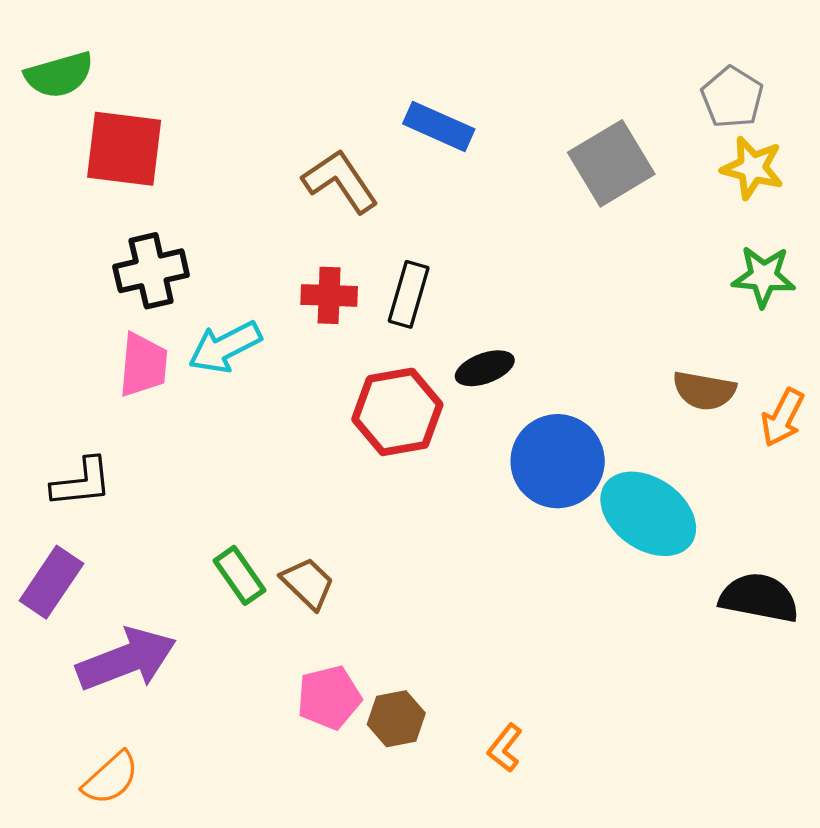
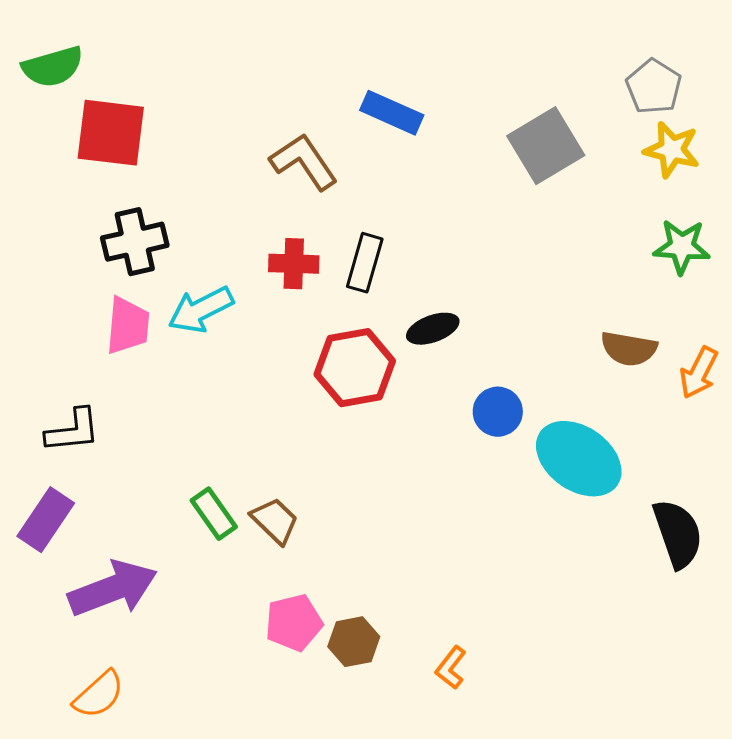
blue circle: (558, 461) -> (498, 412), size x0.6
black semicircle: (759, 598) -> (678, 534), turned 60

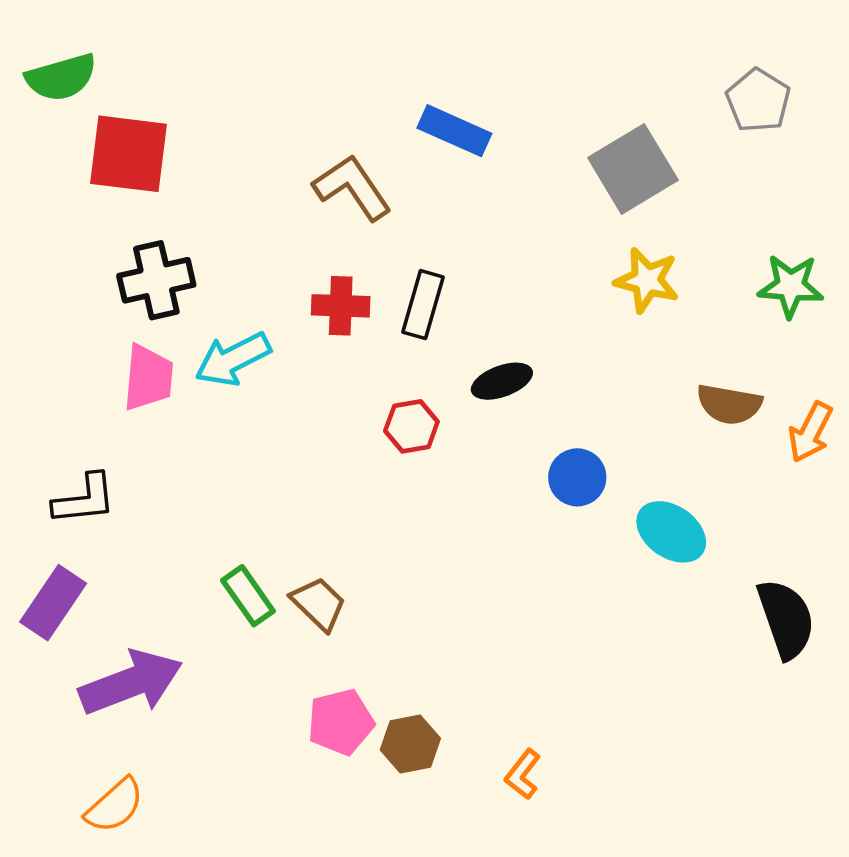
yellow star: (672, 150) -> (647, 280), moved
red hexagon: (355, 368) -> (411, 426), size x0.6
cyan ellipse: (579, 459) -> (671, 532), size x0.7

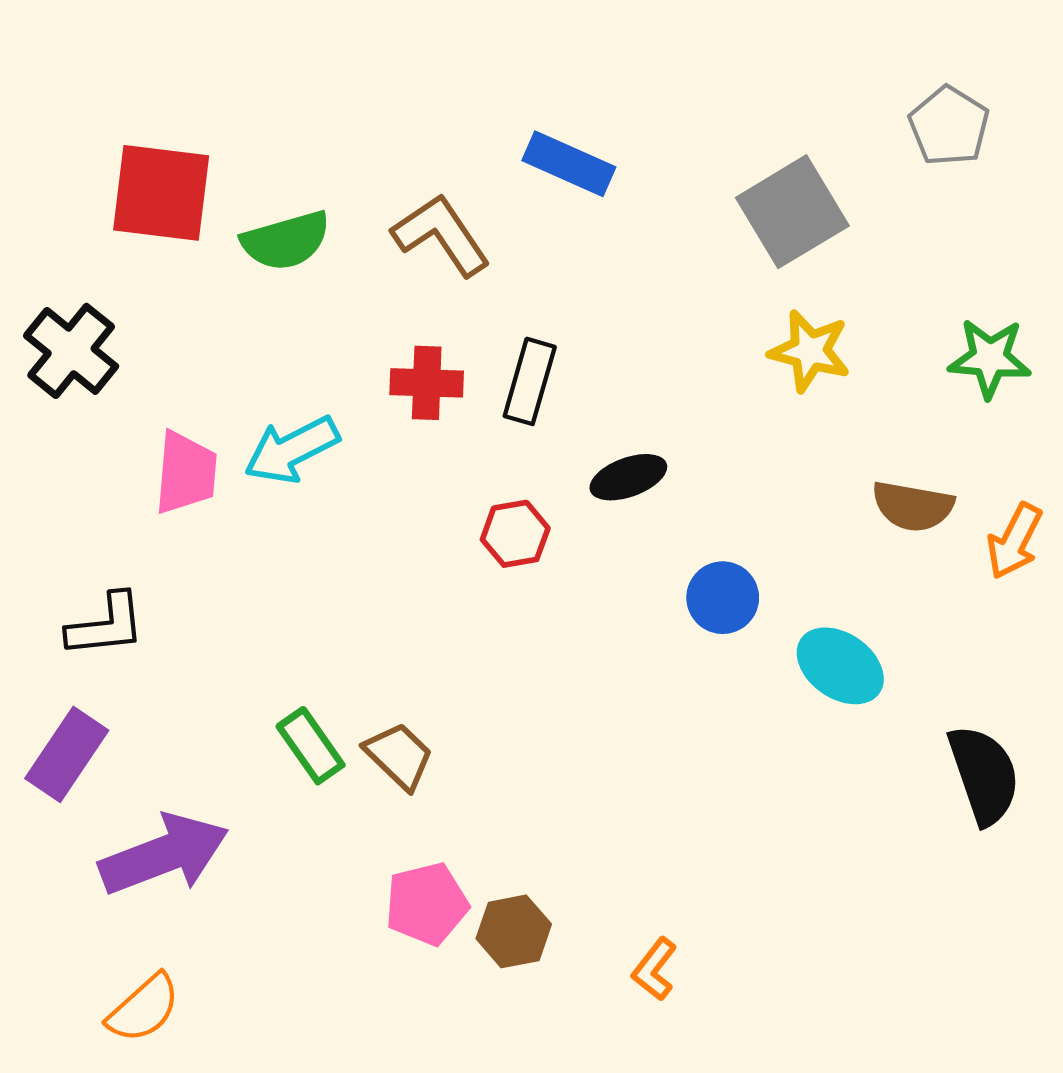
green semicircle: (61, 77) -> (286, 241), moved
black cross: (156, 280) -> (71, 351), moved, turned -38

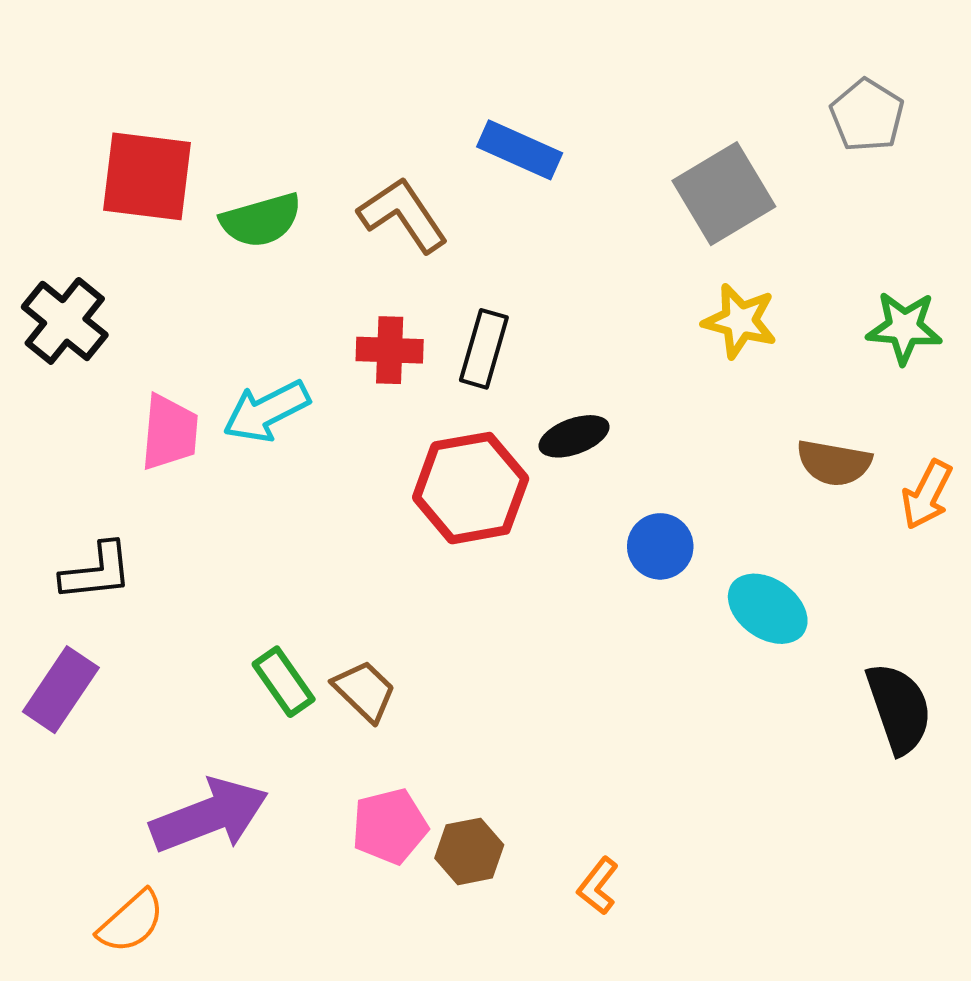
red hexagon: (515, 534) -> (471, 488), size x1.8
purple arrow: (164, 855) -> (209, 816), moved

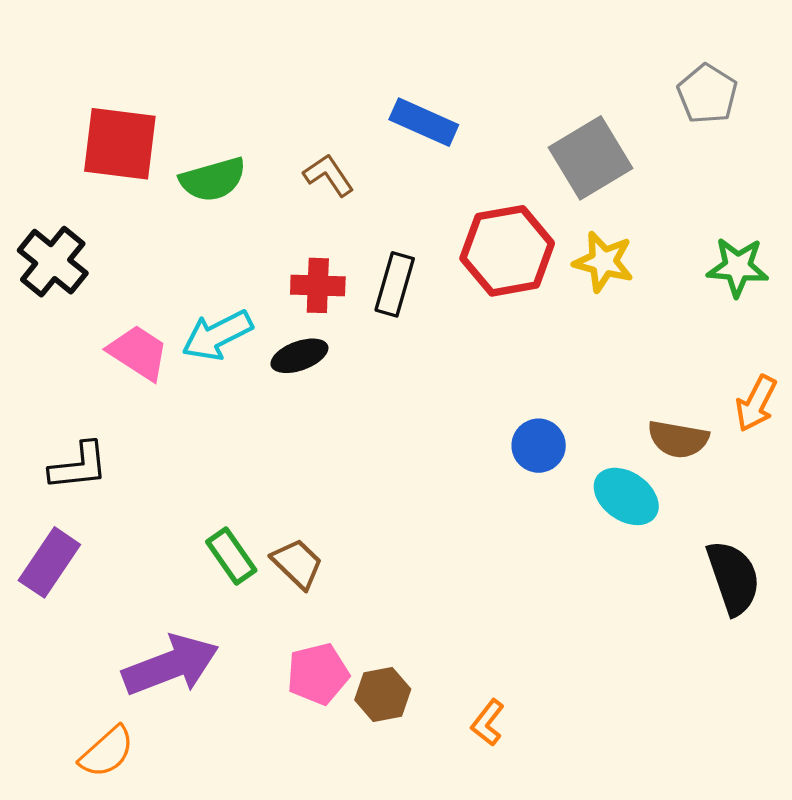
brown L-shape: (403, 215) -> (329, 175), size x0.7
pink trapezoid: (170, 432) -> (138, 353), turned -62
black ellipse: (574, 436) -> (299, 356), moved
brown semicircle: (834, 463) -> (678, 439), moved
red hexagon: (471, 488) -> (507, 251), moved

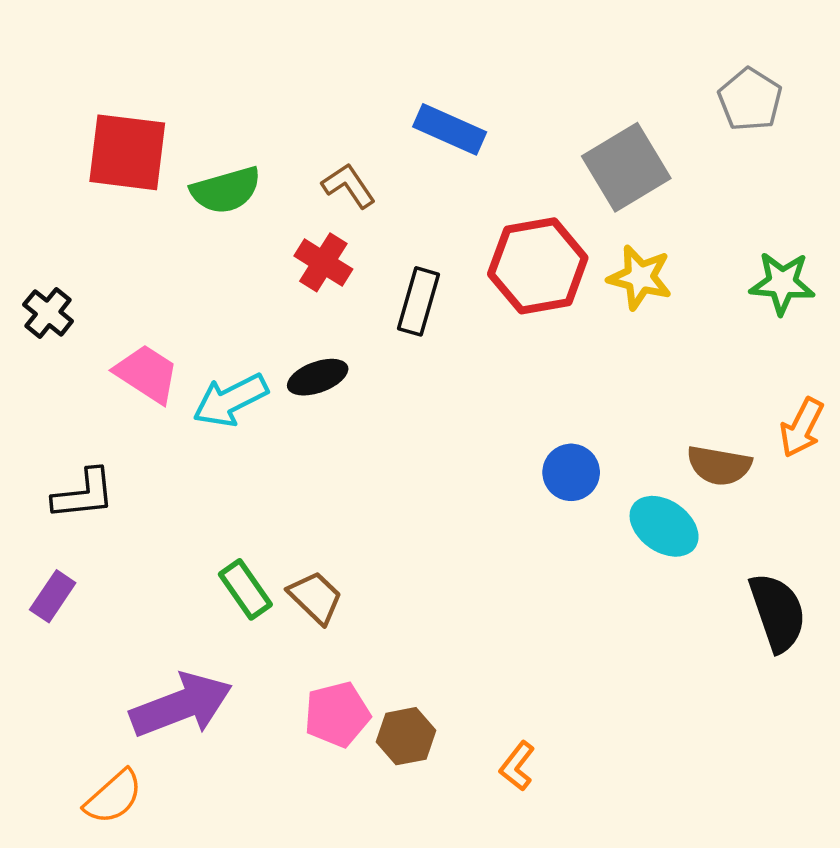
black cross: (53, 262) -> (48, 313), moved, size x0.7
red cross: (318, 285) -> (323, 262), moved, turned 30
cyan arrow: (217, 335) -> (230, 400), moved
purple rectangle: (49, 562) -> (53, 596), size x0.7

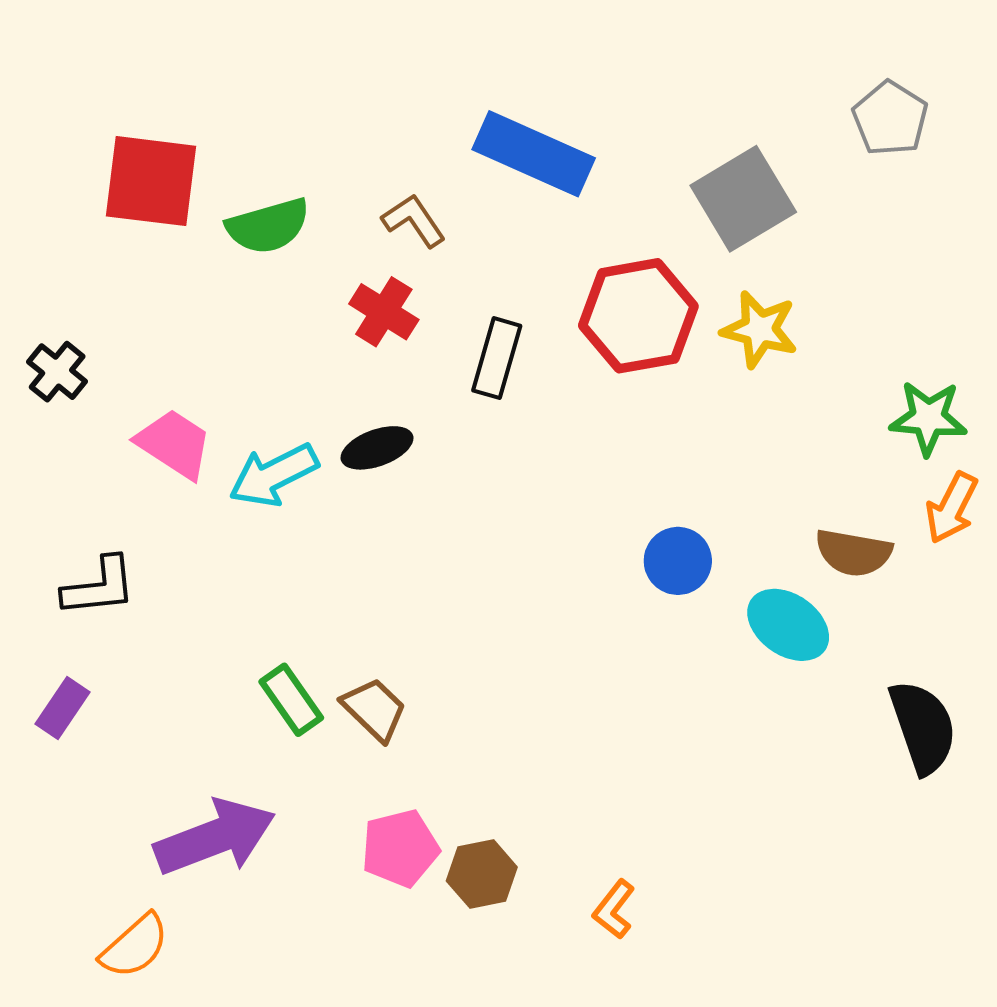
blue rectangle: (450, 129) -> (534, 154), size x1.4
green star: (782, 283) -> (928, 418), moved

